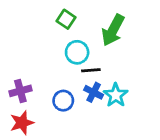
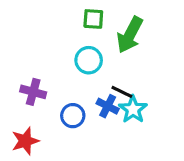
green square: (66, 19) -> (93, 19), moved, turned -30
black line: (91, 70) -> (122, 92), moved, turned 30
purple cross: (20, 91) -> (33, 92), moved, turned 30

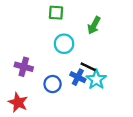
green square: (93, 19) -> (56, 13), moved
green arrow: (130, 35) -> (94, 25), size x0.7
red star: (25, 141) -> (18, 102), turned -30

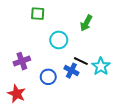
green square: (56, 13) -> (38, 14), moved
purple cross: (24, 67) -> (22, 61), turned -35
cyan star: (96, 79) -> (101, 66), moved

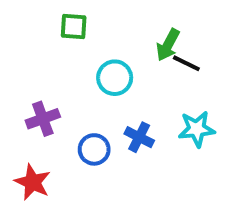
black line: (81, 61) -> (186, 63), moved
cyan star: (101, 66) -> (197, 129), turned 30

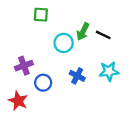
green arrow: (168, 45) -> (83, 32), moved
blue circle: (94, 149) -> (43, 83), moved

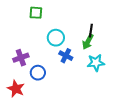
green arrow: (83, 32) -> (88, 42), moved
black line: (103, 35) -> (91, 31), turned 72
blue cross: (77, 76) -> (66, 56), moved

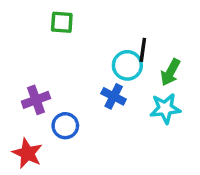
black line: (91, 31) -> (143, 50), moved
cyan circle: (56, 38) -> (127, 65), moved
green arrow: (88, 42) -> (170, 72), moved

